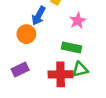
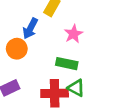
green triangle: (80, 70) -> (76, 88), turned 42

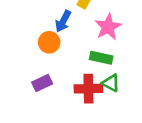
pink star: (73, 34) -> (108, 27), size x1.4

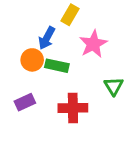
green rectangle: (101, 58) -> (57, 66), moved
green triangle: (111, 83) -> (114, 86), moved, turned 30

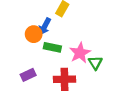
pink star: (93, 44) -> (80, 53), moved
orange circle: (32, 60) -> (34, 34), moved

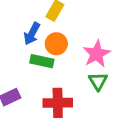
orange circle: (34, 34) -> (56, 44), moved
pink star: (80, 53) -> (97, 54), moved

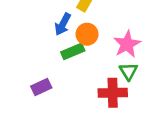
green rectangle: (42, 61) -> (73, 51), turned -35
red cross: (58, 103) -> (113, 93), moved

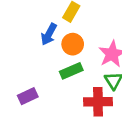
green rectangle: (73, 51) -> (71, 71), moved

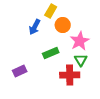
orange circle: (73, 44) -> (63, 25), moved

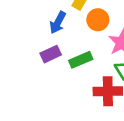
purple rectangle: (20, 71) -> (51, 54), moved

